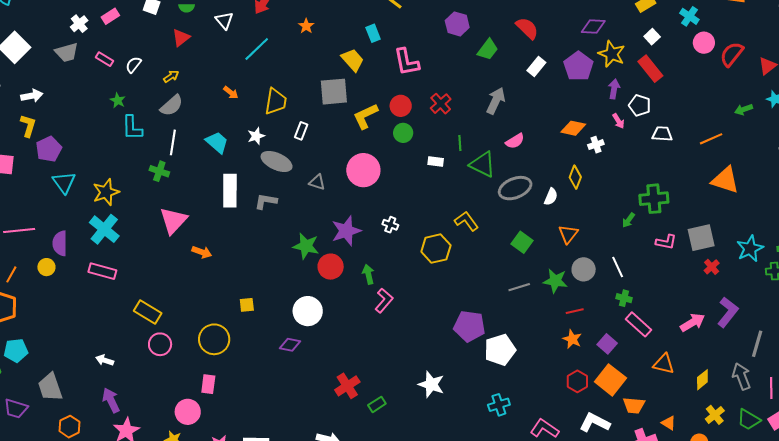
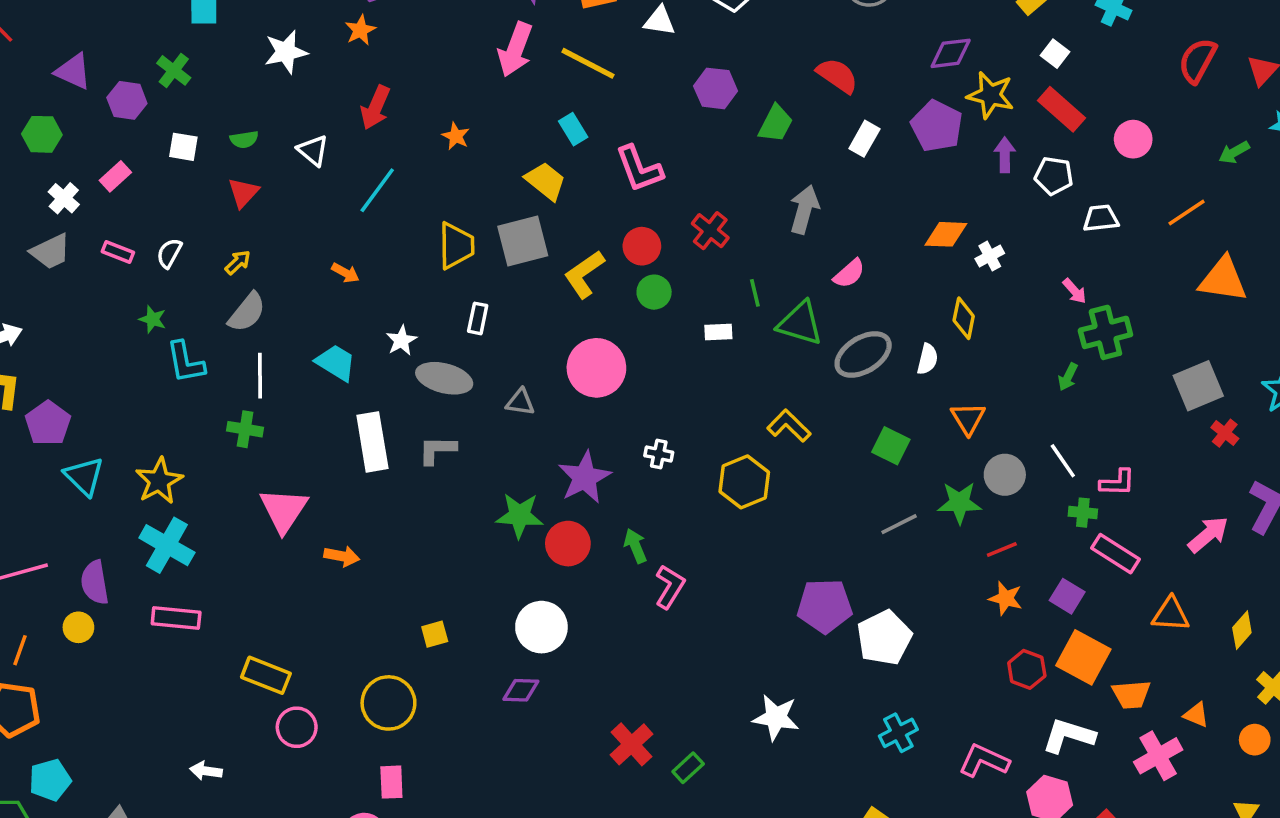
pink circle: (704, 43) -> (1133, 139), moved
yellow trapezoid: (276, 101) -> (456, 246), moved
pink arrow: (618, 121) -> (1075, 291), moved
pink L-shape: (666, 242) -> (1117, 483), moved

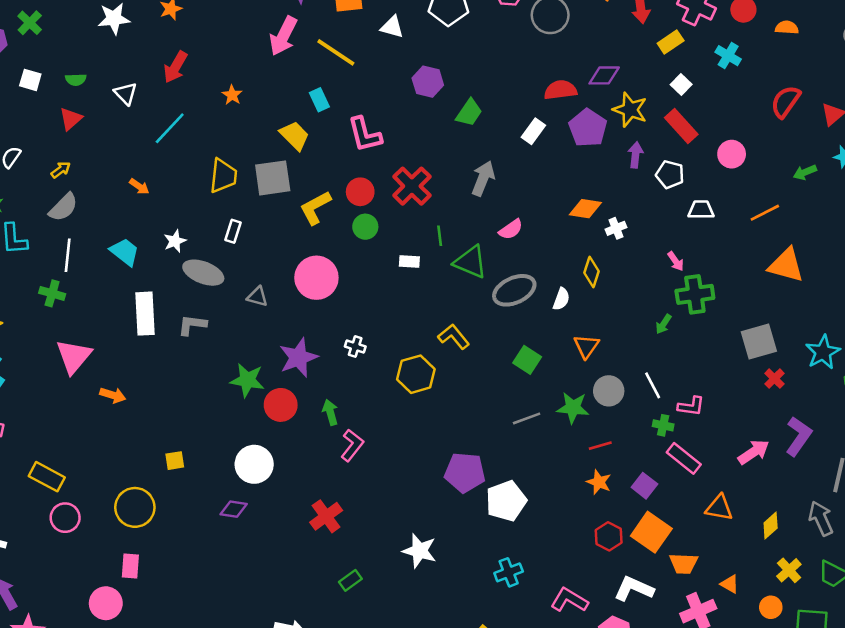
red semicircle: (837, 76) -> (561, 90), moved, turned -48
red cross: (710, 231) -> (412, 186), size x1.4
red cross: (631, 744) -> (326, 516), moved

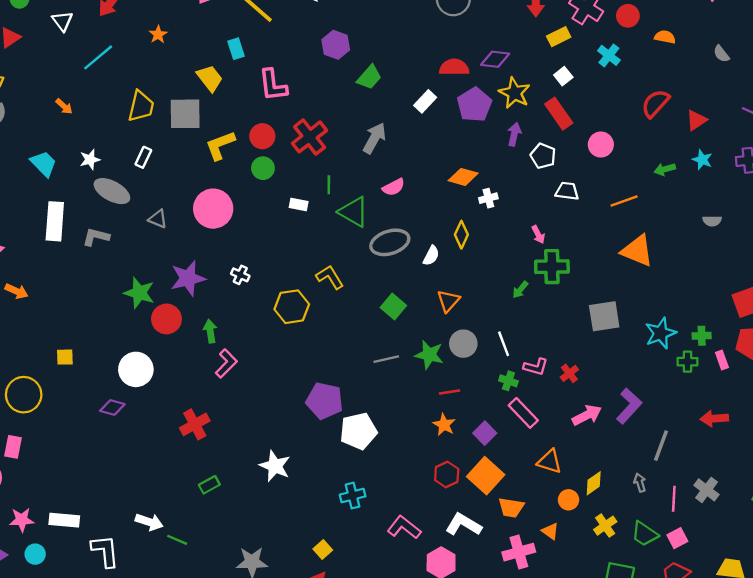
red cross: (774, 379) -> (569, 373), moved
gray arrow: (821, 519) -> (640, 483), size x0.6
orange circle: (771, 607) -> (569, 500), moved

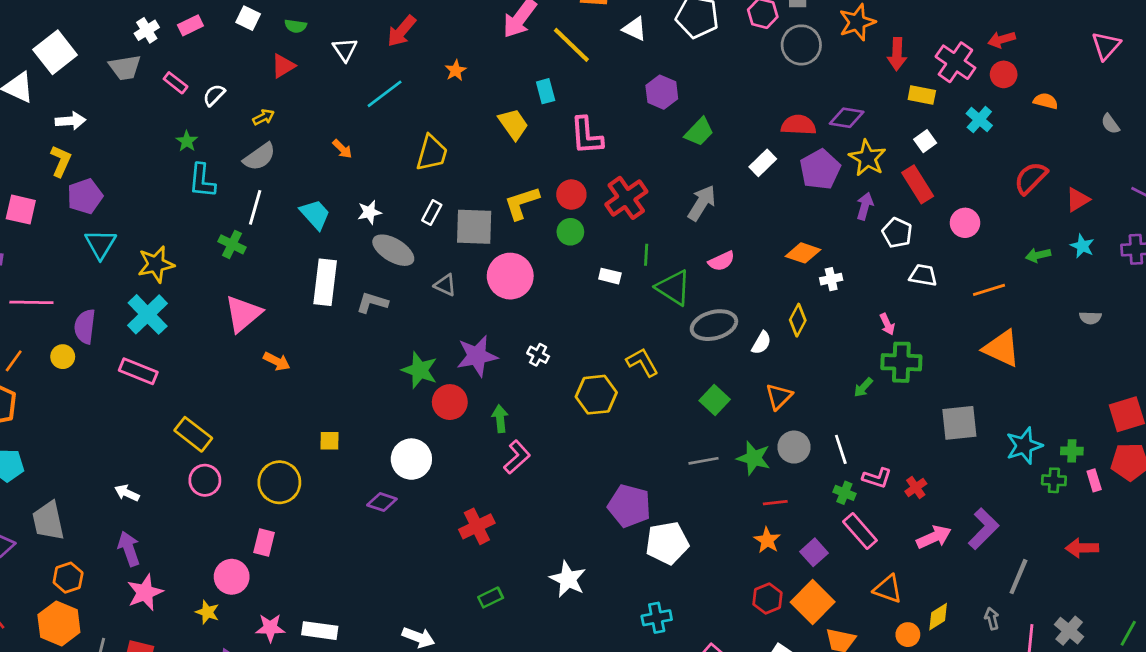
yellow rectangle: (559, 37) -> (922, 95), turned 35
gray square: (185, 114) -> (474, 227), moved

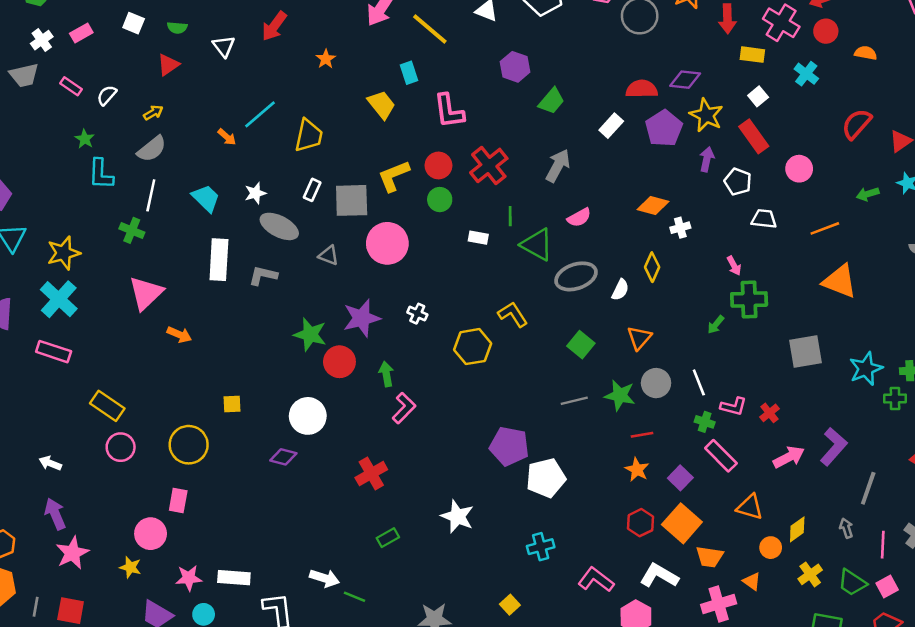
cyan line: (385, 94) -> (260, 114), moved

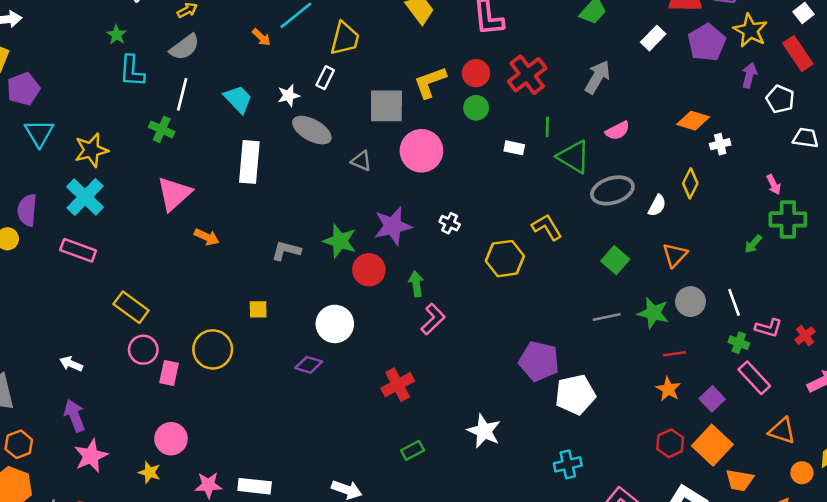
white rectangle: (312, 190) -> (325, 78), moved
gray L-shape: (263, 276) -> (286, 251), moved
pink rectangle: (178, 501) -> (169, 373), moved

